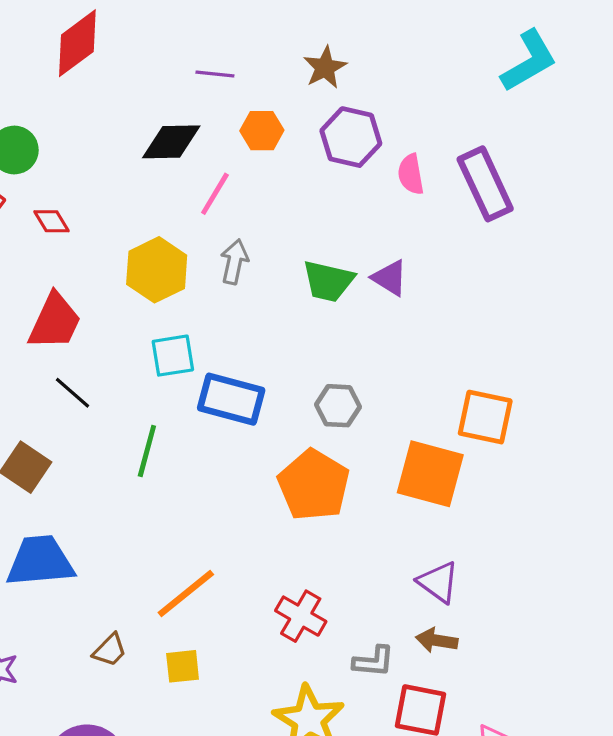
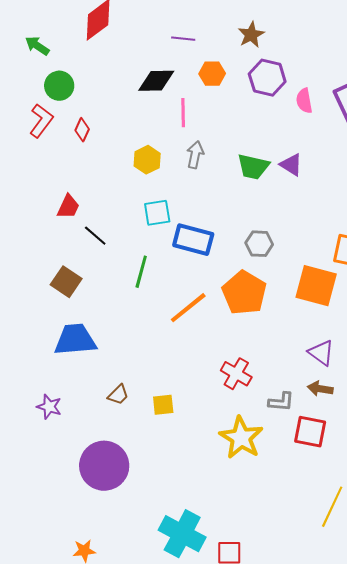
pink line: (215, 194) -> (183, 113), turned -32
red diamond: (51, 221) -> (82, 130), turned 55
yellow hexagon: (157, 270) -> (147, 160), size x0.7
red trapezoid: (55, 322) -> (68, 207), moved, size x0.7
orange line: (186, 593) -> (188, 308), moved

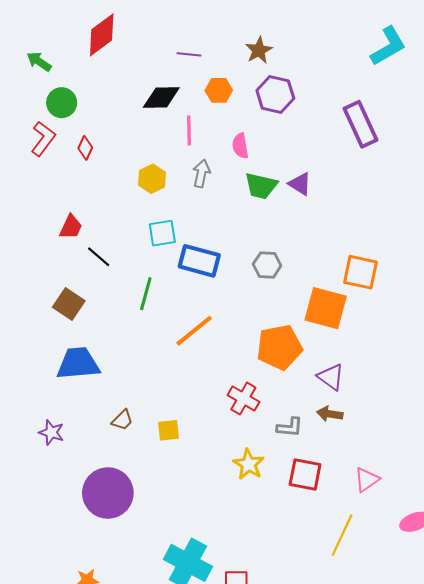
pink semicircle: (304, 101) -> (240, 146), moved
orange pentagon: (244, 293) -> (279, 347), moved, turned 30
red square: (310, 432) -> (305, 475), moved
yellow star: (241, 438) -> (249, 464), size x0.7

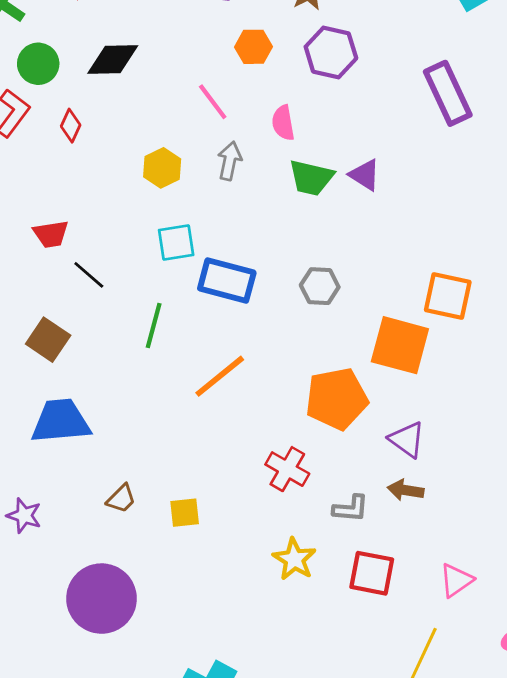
black diamond: (161, 98) -> (113, 60), moved
pink line: (189, 130) -> (213, 102), turned -36
red trapezoid: (71, 227) -> (51, 234), turned 56

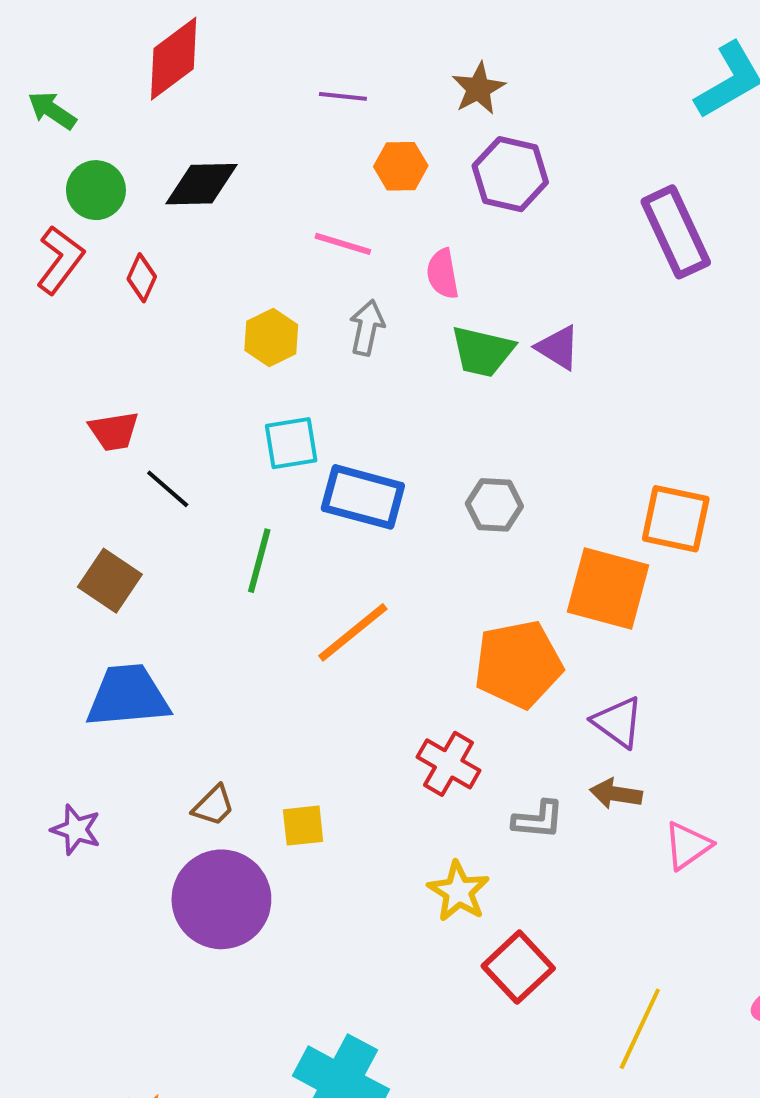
pink line: (213, 102) -> (343, 244), turned -36
red square: (372, 573) -> (518, 967), moved, turned 36
pink triangle: (456, 580) -> (688, 846), moved
purple circle: (102, 599) -> (221, 899), moved

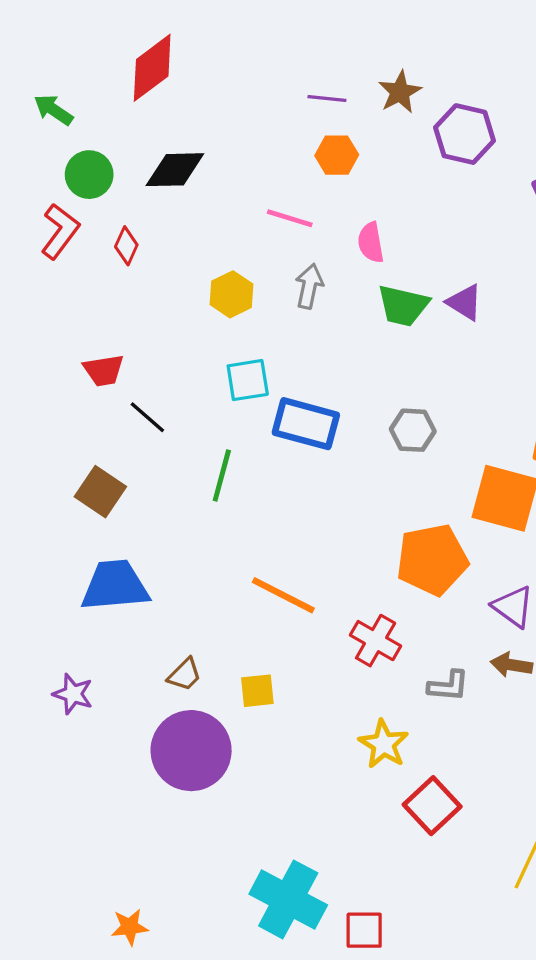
purple line: (343, 96) -> (327, 99), moved
purple hexagon: (510, 174) -> (465, 134), moved
orange line: (353, 632) -> (283, 595), moved, turned 66

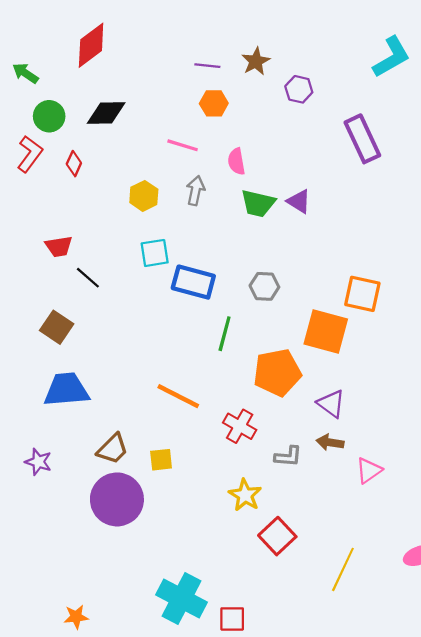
purple hexagon: (465, 134) -> (299, 89), size x0.7
green line: (222, 476) -> (225, 334), moved
brown trapezoid: (185, 675) -> (113, 449), size x1.4

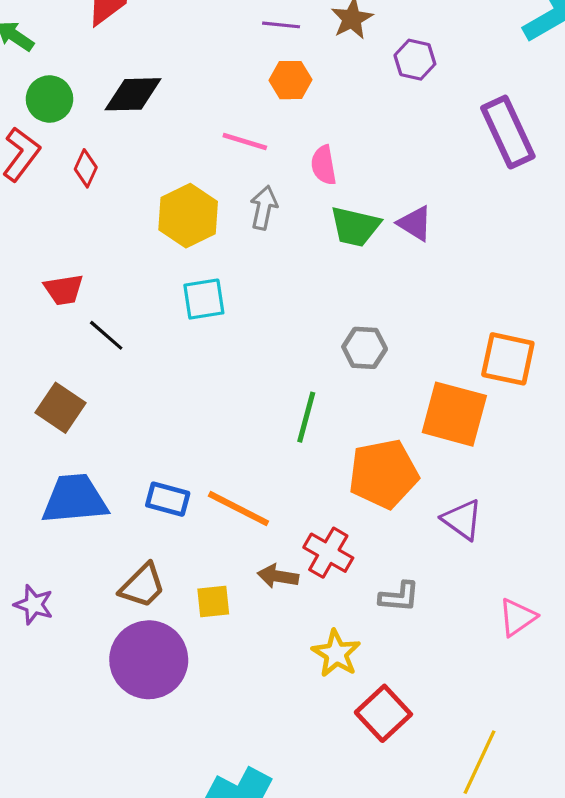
yellow hexagon: (144, 196) -> (188, 216), size x1.4
blue rectangle: (193, 282) -> (168, 499), moved, size x0.7
brown arrow: (330, 442) -> (278, 576), moved

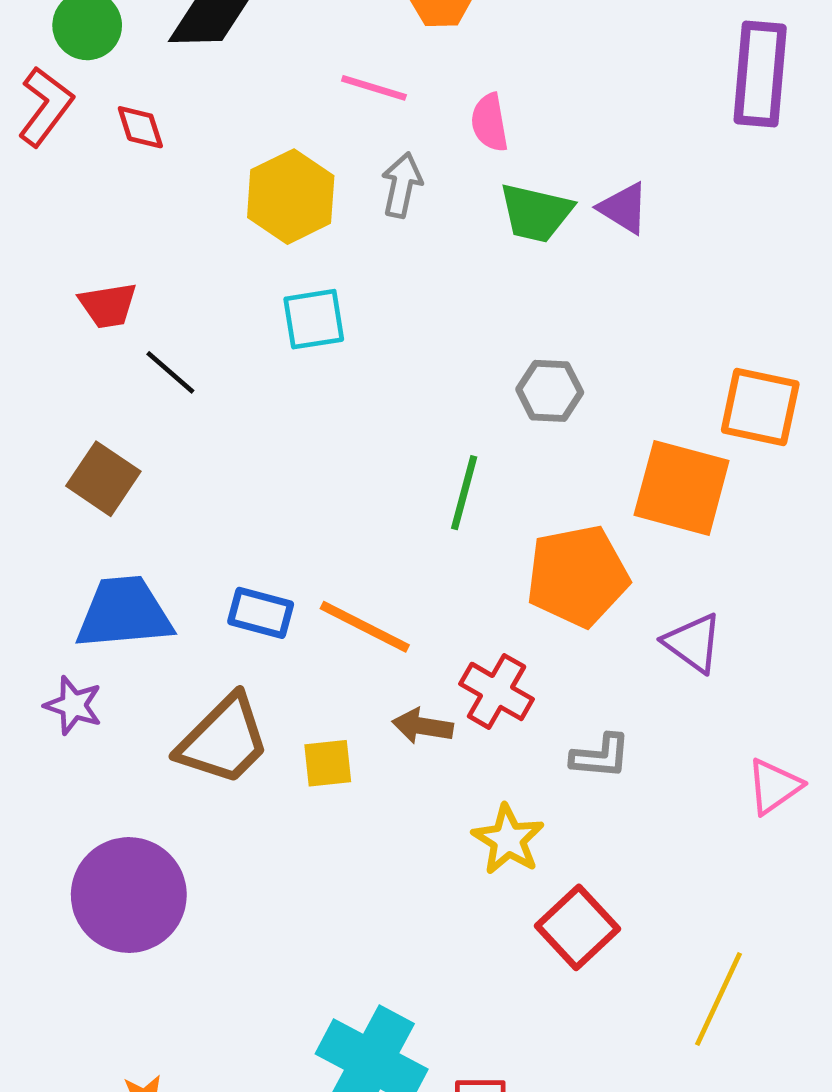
purple rectangle: (508, 132) -> (760, 74), turned 30
red diamond: (86, 168) -> (140, 127), turned -42
brown trapezoid: (142, 586) -> (224, 740), size x1.4
purple star: (34, 605) -> (73, 705), moved
purple circle: (149, 660) -> (129, 895), moved

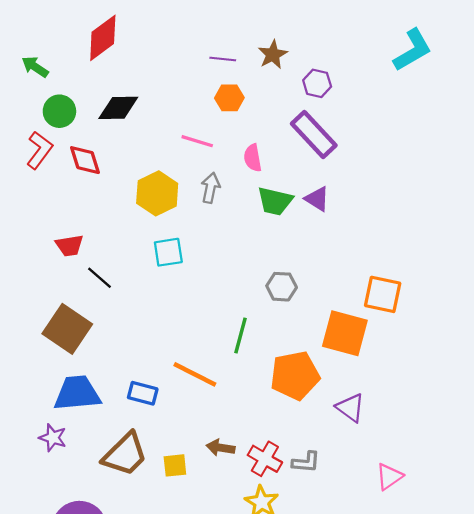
purple rectangle: (760, 74) -> (314, 135), moved, turned -48
red diamond: (140, 127) -> (85, 160), size x1.4
brown square: (103, 479) -> (67, 329), size x1.4
orange line: (365, 627) -> (195, 374), moved
red cross: (497, 691) -> (265, 459), moved

